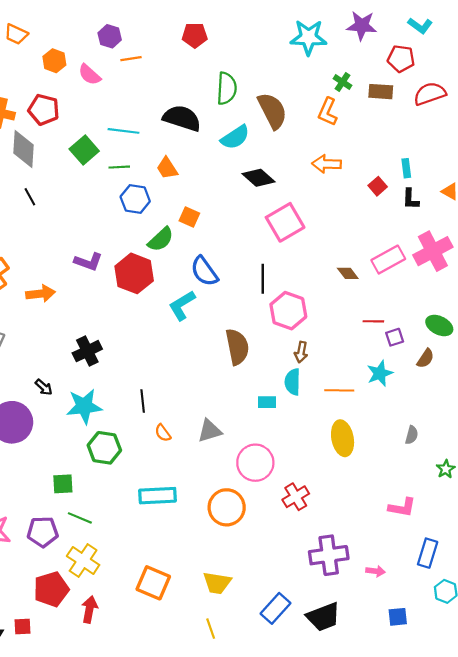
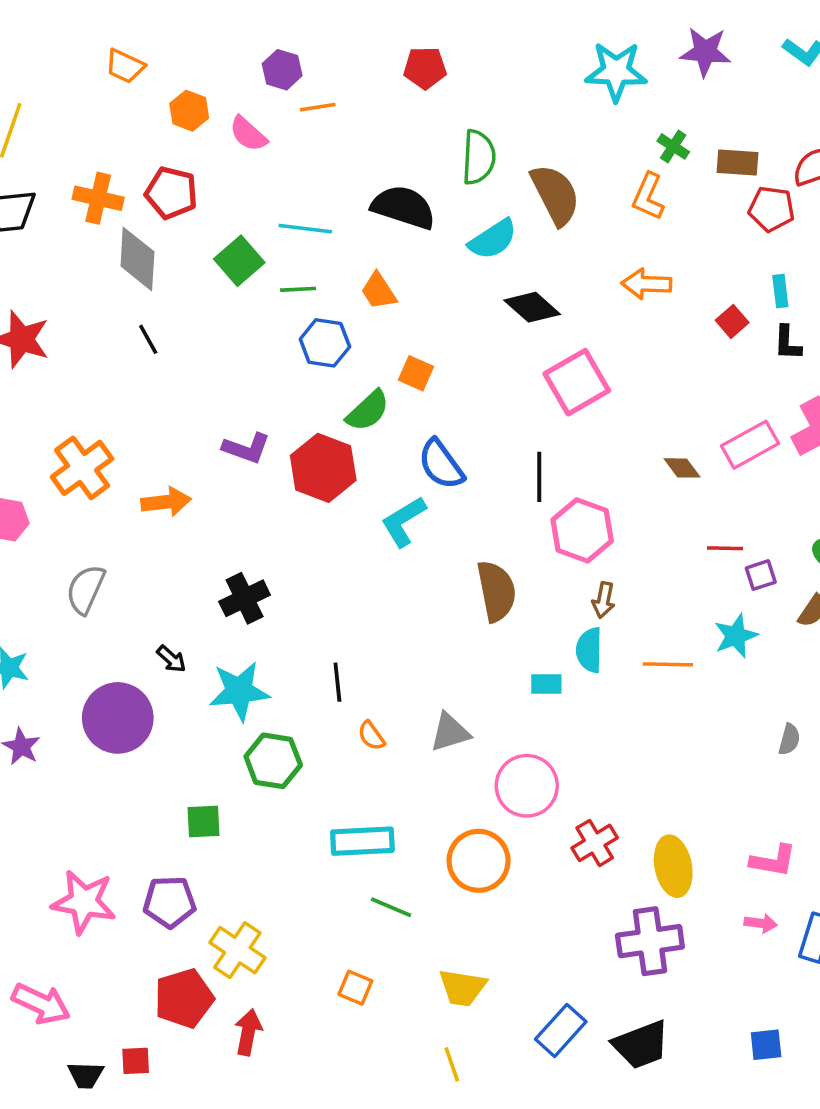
red pentagon: (401, 59) -> (771, 209), moved
yellow ellipse: (343, 438) -> (673, 866), moved
green line: (80, 518) -> (391, 907), moved
pink arrow: (375, 571) -> (761, 923), moved
orange square: (153, 583) -> (355, 988), size x0.6

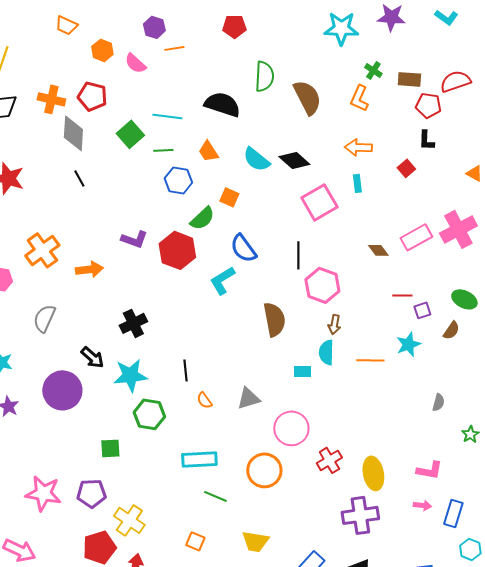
cyan semicircle: (493, 239) -> (256, 159), moved, turned 72
cyan rectangle: (780, 291) -> (357, 183), moved
black L-shape: (788, 343) -> (426, 140), moved
black arrow: (171, 659) -> (92, 357), size x1.4

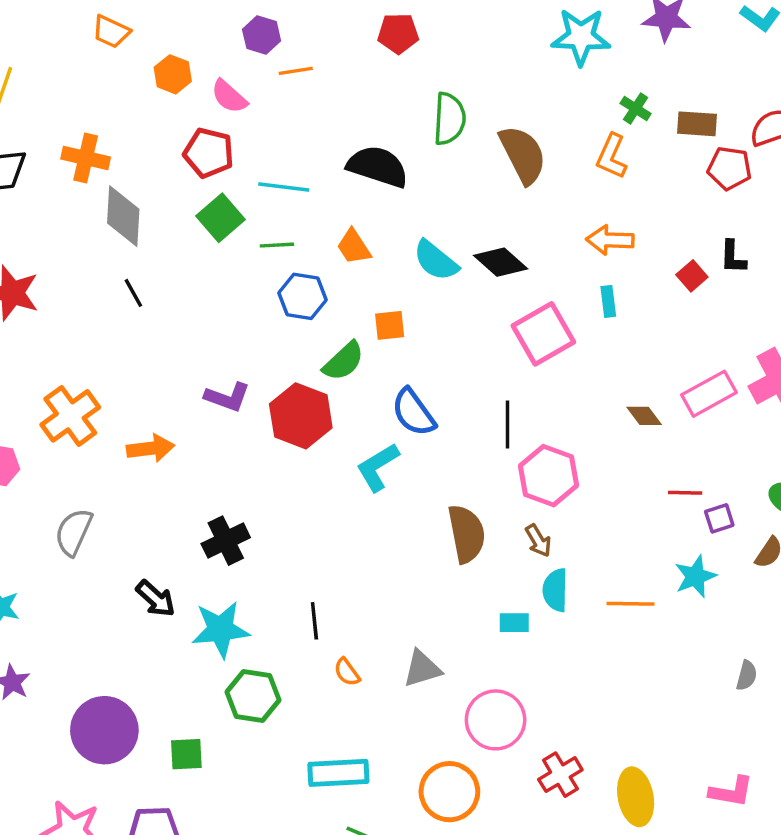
red pentagon: (92, 96) -> (209, 153), moved
black L-shape: (426, 140) -> (733, 257), moved
orange square: (229, 197) -> (390, 325), turned -30
brown arrow: (334, 324) -> (538, 541), moved, turned -42
purple circle: (62, 390) -> (104, 730), moved

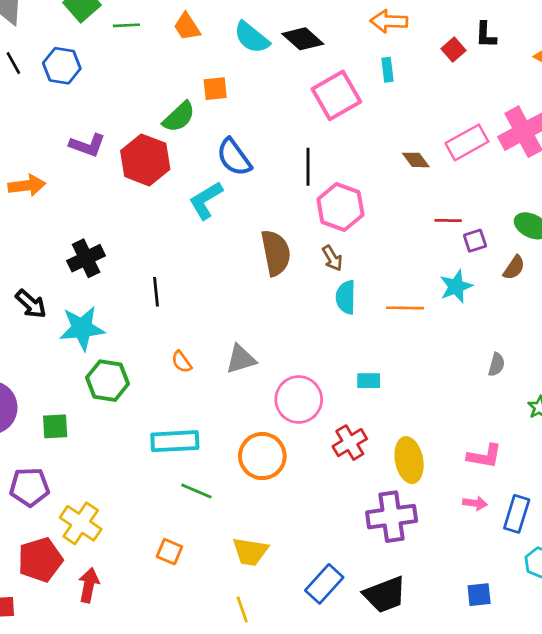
blue hexagon: (303, 296) -> (62, 66), moved
black line: (314, 621) -> (156, 292), moved
cyan rectangle: (514, 623) -> (369, 381), moved

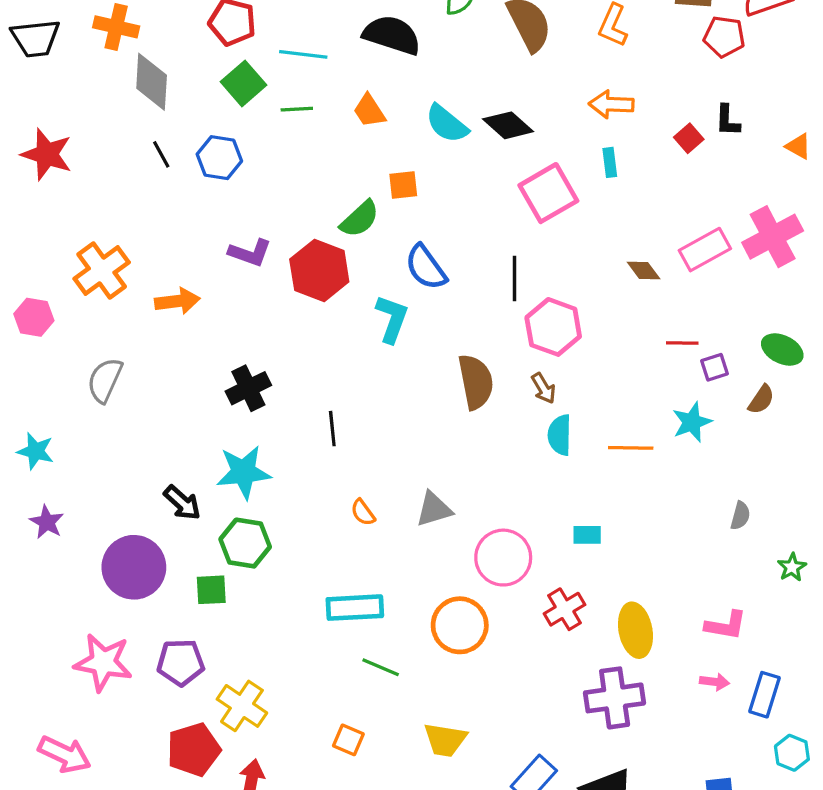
cyan L-shape: (206, 200) -> (392, 319), turned 141
black arrow: (31, 304) -> (182, 503), moved
green hexagon: (108, 381) -> (245, 543), moved

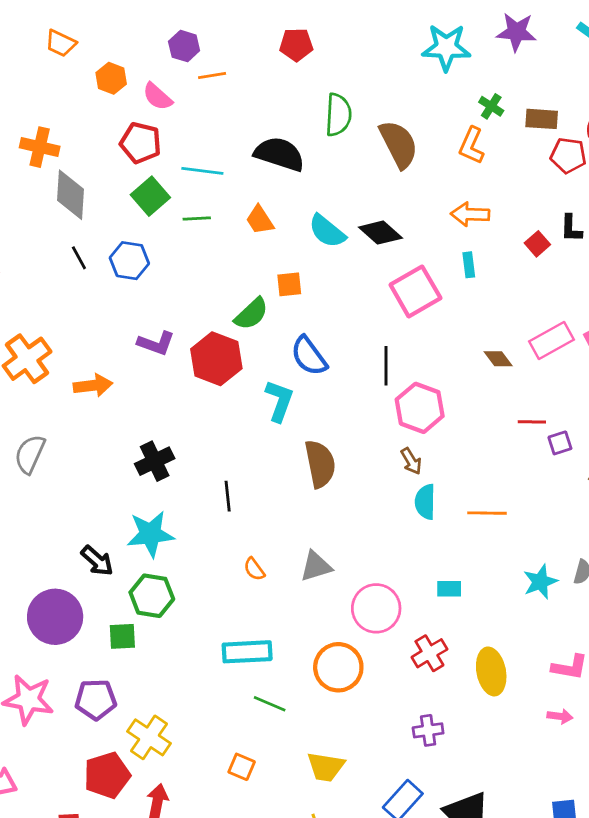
brown semicircle: (476, 382) -> (320, 464), moved
cyan star: (692, 422) -> (540, 582), moved
purple cross: (615, 698) -> (428, 730), moved, size x0.6

